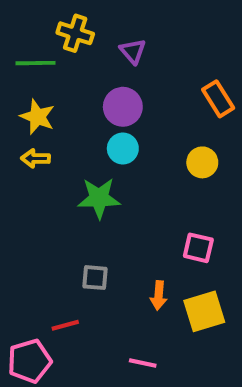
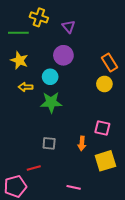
orange rectangle: (218, 99) -> (110, 62), moved
cyan circle: (123, 148) -> (50, 77), moved
yellow arrow: (35, 158) -> (26, 87), moved
orange arrow: (159, 295) -> (82, 143), moved

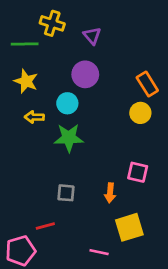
yellow square: (105, 161) -> (129, 227), moved

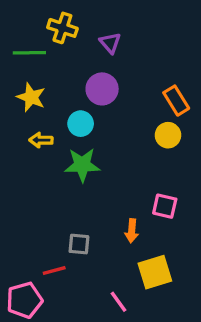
gray square: (66, 193) -> (79, 244), moved
pink line: (99, 252) -> (119, 302), turned 42

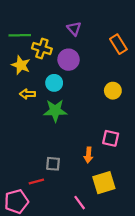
yellow cross: (62, 28) -> (42, 49), moved
orange rectangle: (176, 101) -> (118, 44), moved

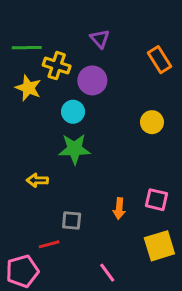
yellow arrow: (28, 94) -> (37, 180), moved
pink square: (111, 138) -> (156, 200), moved
yellow square: (104, 183) -> (159, 246), moved

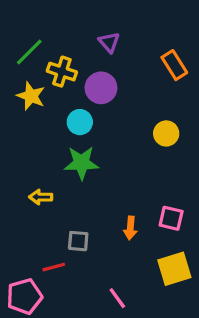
green line: (27, 48) -> (29, 52), turned -44

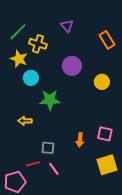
purple circle: (101, 88) -> (72, 66), moved
cyan circle: (80, 122) -> (31, 78), moved
pink line: (117, 298) -> (54, 169), moved

